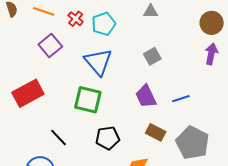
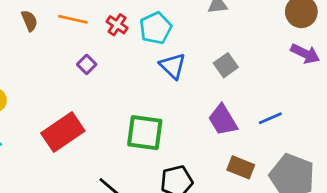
purple square: (50, 45) -> (87, 64), size x0.6
purple arrow: (211, 54) -> (305, 54), turned 110
blue triangle: (98, 62) -> (173, 66), moved, size x0.7

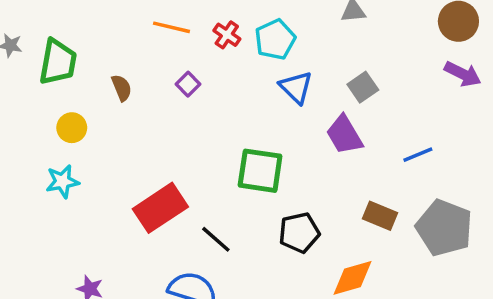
brown semicircle: (29, 21) -> (122, 88), moved
purple trapezoid: (223, 120) -> (344, 135), moved
red rectangle: (63, 132) -> (160, 208), moved

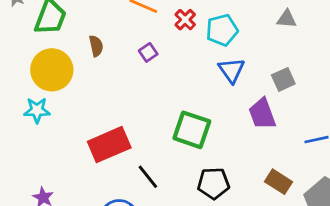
yellow circle: (72, 128) -> (52, 70), size x1.8

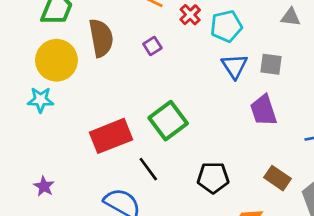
brown semicircle: (96, 46) -> (101, 38), size x1.8
gray square: (283, 79) -> (271, 64), moved, turned 30
green square: (192, 130) -> (168, 121), moved, turned 33

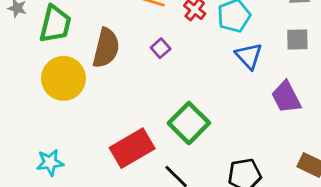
brown semicircle: (101, 38) -> (106, 48), turned 33
gray square: (271, 64) -> (297, 40), moved
cyan star: (41, 100) -> (50, 163), moved

